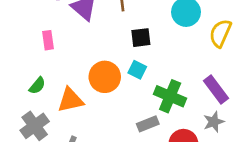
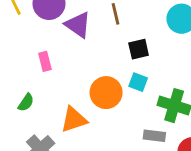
green semicircle: (37, 86) -> (26, 102), moved
gray rectangle: (148, 124) -> (154, 136), turned 35

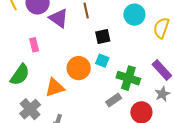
green semicircle: (26, 102) -> (20, 75), size x1.6
gray rectangle: (154, 136) -> (114, 100), turned -42

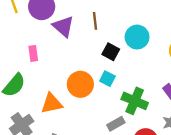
cyan circle: (134, 15) -> (137, 37), moved
black square: (103, 37) -> (111, 52), turned 35

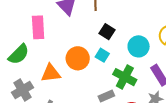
cyan circle: (137, 37) -> (139, 46), moved
pink rectangle: (33, 53) -> (38, 27), size x1.6

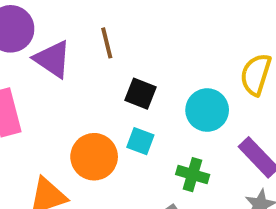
green cross: (125, 77) -> (193, 175), size x0.7

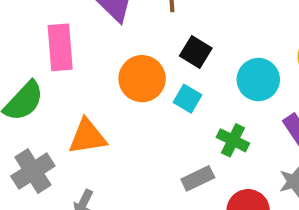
orange circle: (94, 157) -> (142, 79), moved

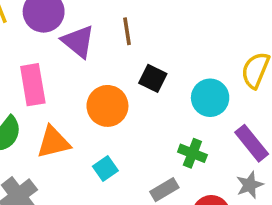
cyan square: (188, 99) -> (105, 169), moved, turned 30
orange triangle: (87, 137) -> (53, 142), moved

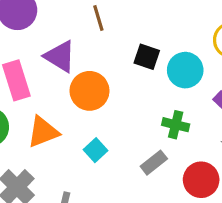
purple triangle: (78, 41) -> (60, 56), moved
black square: (153, 78) -> (147, 57), moved

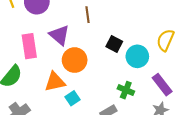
orange triangle: (43, 132) -> (55, 82), moved

